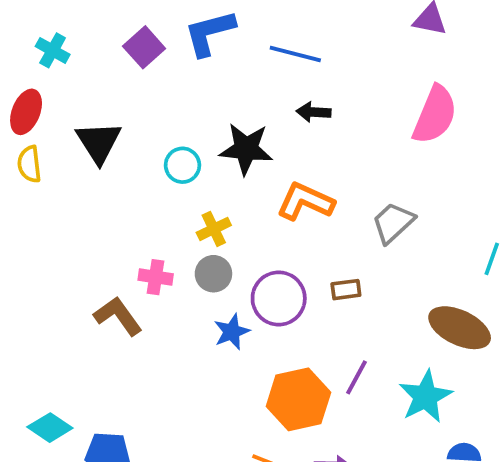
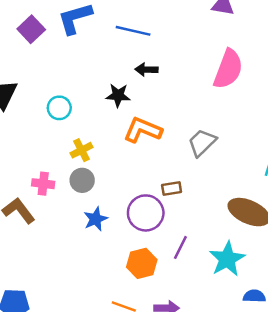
black star: (246, 149) -> (118, 95), moved, size x0.7
purple circle: (279, 298) -> (146, 213), moved
orange hexagon: (298, 399) -> (142, 263), size x0.7

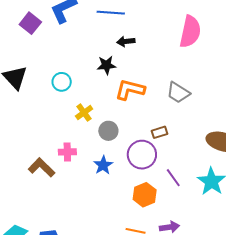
gray trapezoid: (202, 143) -> (178, 93), turned -95
gray circle: (82, 180) -> (108, 131), moved
pink cross: (43, 184) -> (67, 152), moved
purple line: (180, 247) -> (173, 178), turned -54

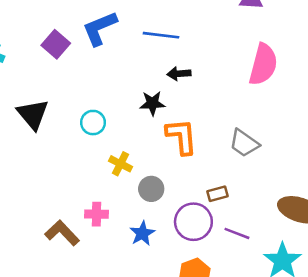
orange L-shape: (130, 90) -> (181, 136), turned 68
yellow cross: (84, 113) -> (120, 164), turned -30
purple line: (173, 178) -> (237, 233), moved, turned -36

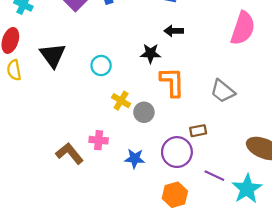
gray circle: (151, 189) -> (144, 112), moved
blue star: (142, 233) -> (135, 158), turned 30
purple line: (237, 233) -> (214, 176), moved

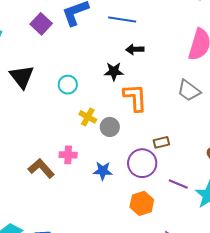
gray trapezoid: (223, 91) -> (189, 91), moved

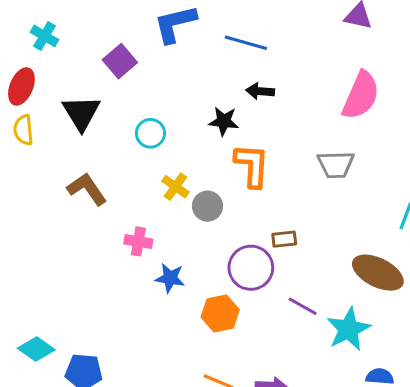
purple square: (41, 24) -> (120, 61), moved
gray trapezoid: (189, 91) -> (336, 164), turned -45
brown L-shape: (41, 168) -> (87, 189), moved
blue star: (103, 171) -> (170, 278), moved
orange hexagon: (142, 203) -> (220, 313), moved

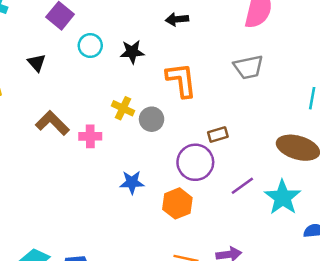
black triangle: (81, 113) -> (37, 63), size x0.6
black star: (224, 121) -> (132, 52), moved
cyan circle: (150, 133) -> (90, 46), moved
pink cross: (138, 241) -> (90, 136), moved
purple line: (303, 306) -> (242, 186), turned -55

